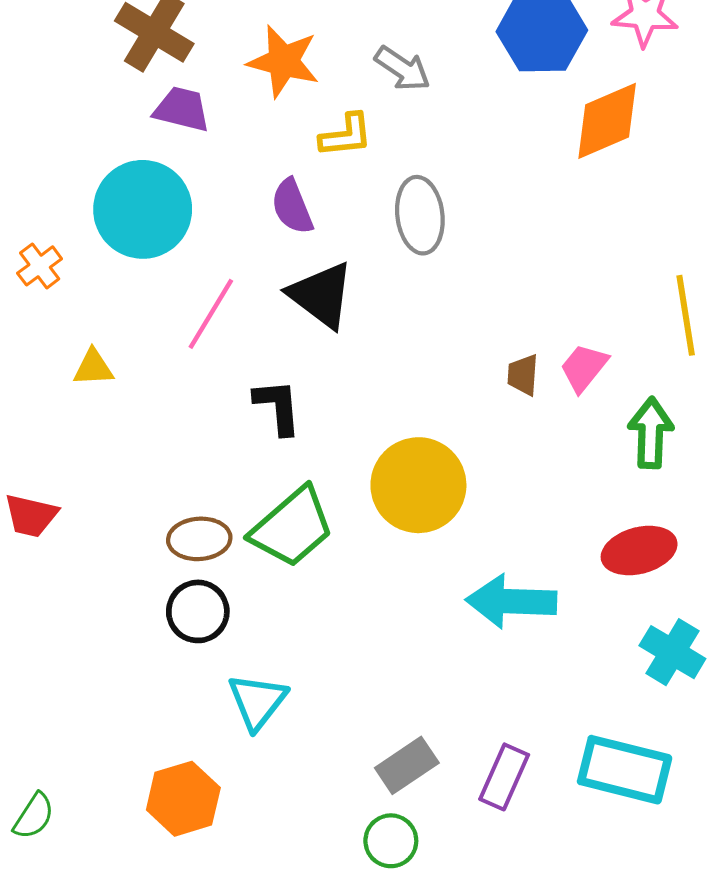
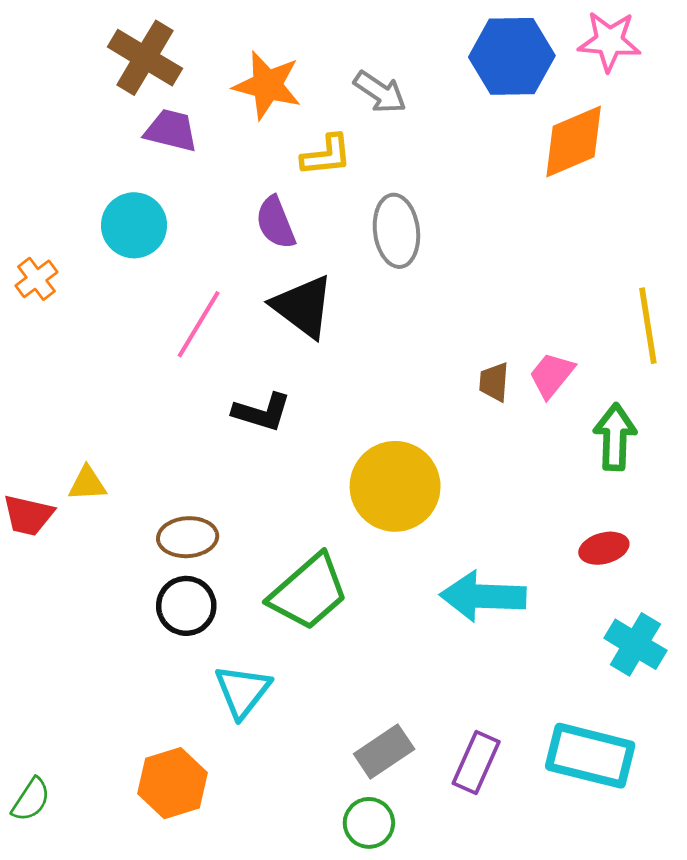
cyan circle: (143, 209) -> (134, 225), size x0.7
yellow triangle: (93, 368) -> (87, 484), moved
black L-shape: (278, 407) -> (262, 412), turned 112
green trapezoid: (292, 527) -> (309, 592), moved
red ellipse: (639, 551) -> (604, 548), size x0.7

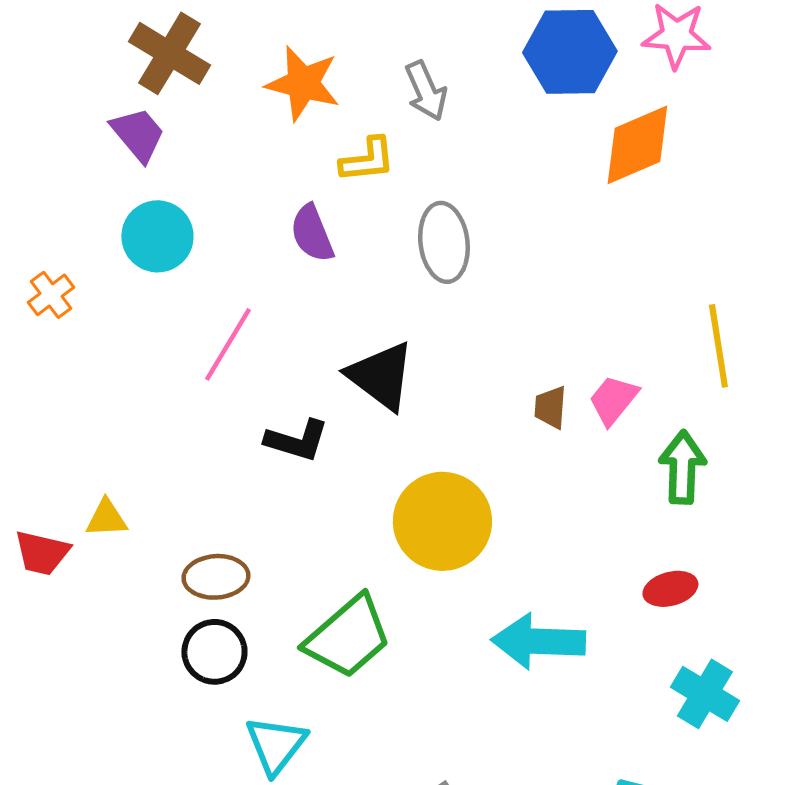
gray arrow: (380, 92) -> (426, 91), turned 32
purple trapezoid: (171, 131) -> (138, 134), moved, turned 36
black triangle: (303, 306) -> (381, 376), moved

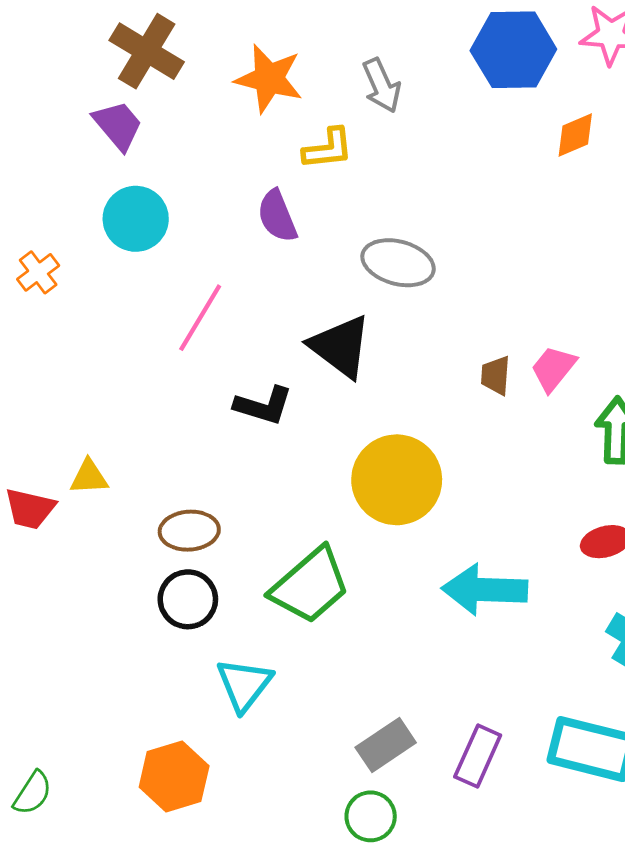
orange diamond: (637, 145) -> (575, 135), size x0.6
gray ellipse: (444, 242) -> (398, 263), moved, turned -68

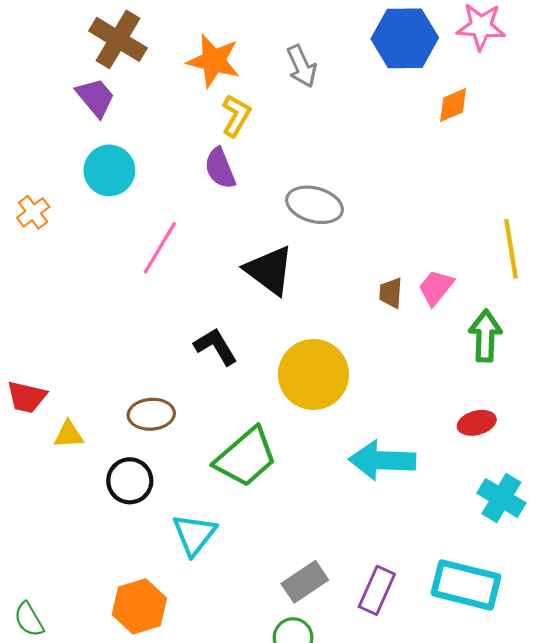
yellow L-shape: (328, 149) -> (236, 116), moved, turned -54
black L-shape: (263, 406) -> (216, 347), moved, turned -138
yellow triangle: (89, 477) -> (69, 435), moved
black circle: (188, 599) -> (130, 481), moved
green semicircle: (33, 793) -> (29, 619), turned 117

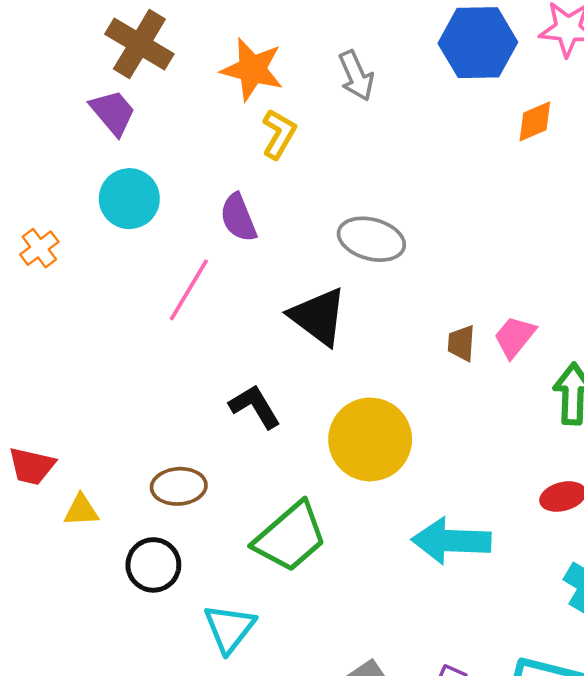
purple semicircle: (220, 168) -> (238, 218), moved

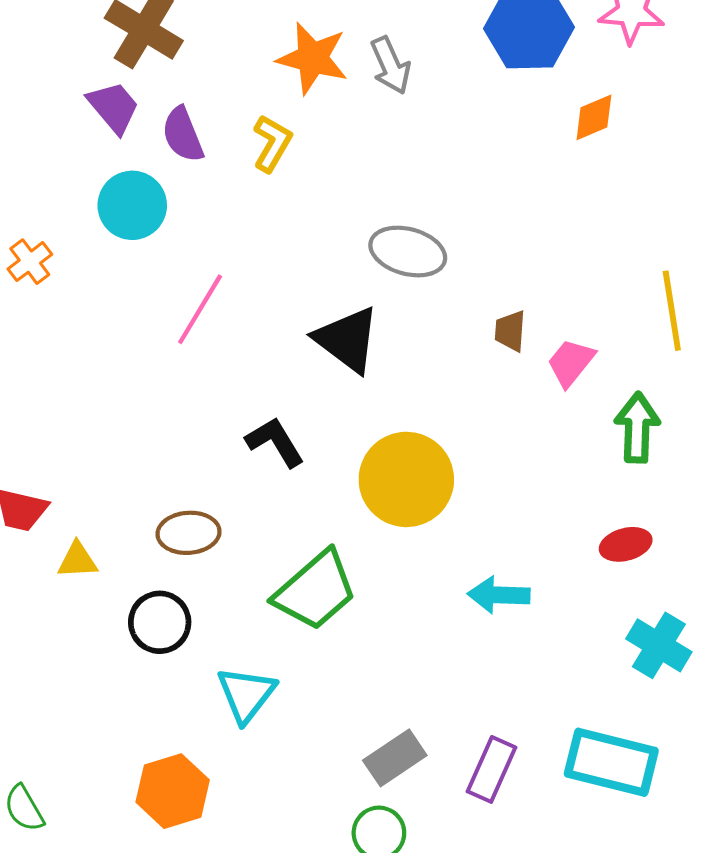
orange star: (252, 69) -> (313, 58), moved
yellow L-shape: (279, 134) -> (272, 143), moved
purple semicircle: (238, 218) -> (183, 135), moved
brown trapezoid: (461, 343) -> (510, 331), moved
cyan arrow: (451, 541) -> (499, 595), size x0.7

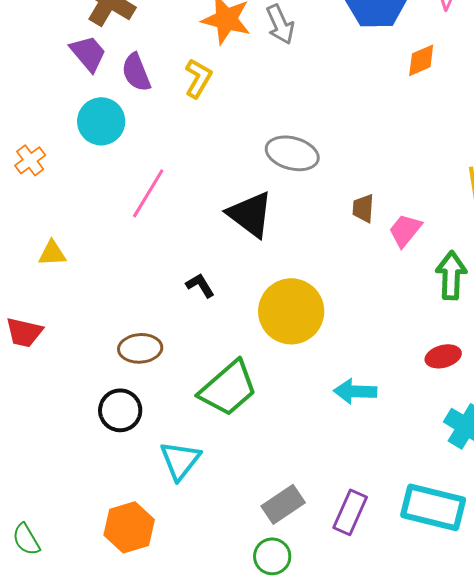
black L-shape: (275, 442) -> (200, 285), size x0.7
yellow triangle: (77, 560) -> (52, 253), moved

